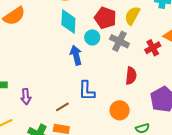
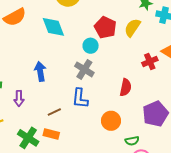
cyan diamond: (68, 22) -> (53, 27), moved, turned -30
gray cross: (119, 41) -> (84, 69), moved
blue arrow: (76, 55) -> (40, 71), moved

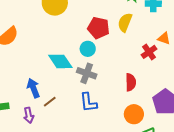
cyan diamond: (53, 27) -> (60, 61), moved
blue arrow: (40, 71) -> (33, 88), moved
brown line: (54, 112) -> (50, 102), moved
orange circle: (111, 121) -> (134, 114), moved

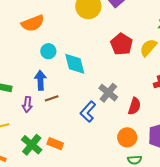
cyan circle: (88, 49) -> (48, 51), moved
gray cross: (87, 73) -> (108, 93), moved
blue L-shape: (88, 102) -> (88, 112), turned 30

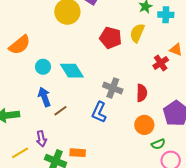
purple arrow: (27, 104) -> (41, 139), moved

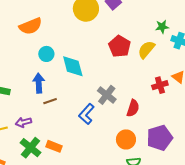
purple arrow: (41, 139) -> (23, 122), turned 70

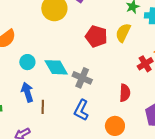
gray cross: (107, 95) -> (82, 78), moved
brown line: (50, 101) -> (43, 107), turned -56
orange circle: (126, 139) -> (115, 126), moved

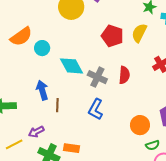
cyan circle: (27, 62) -> (42, 48), moved
red semicircle: (125, 93) -> (124, 75), moved
orange circle: (115, 126) -> (140, 125), moved

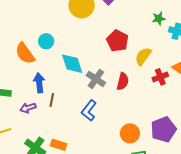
yellow semicircle: (139, 33) -> (143, 56), moved
orange semicircle: (21, 37) -> (25, 53), moved, turned 80
purple arrow: (36, 132) -> (28, 108), moved

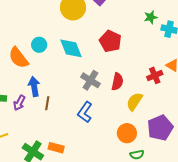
yellow semicircle: (143, 56) -> (134, 101), moved
cyan diamond: (72, 64) -> (71, 48), moved
purple arrow: (28, 108) -> (19, 103), moved, turned -42

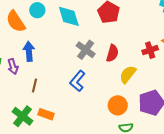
purple arrow: (19, 103) -> (13, 67), turned -49
brown line: (47, 103) -> (35, 85), moved

